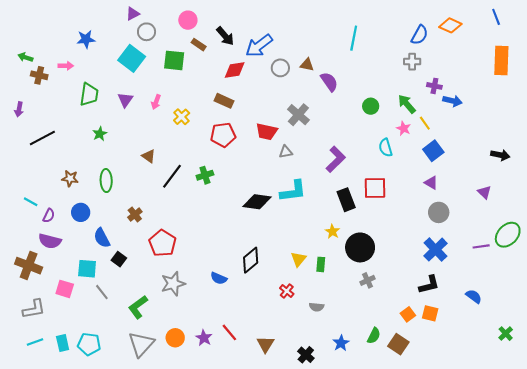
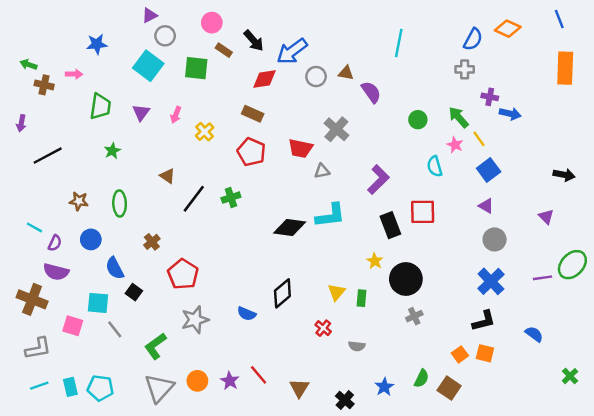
red pentagon: (223, 135) -> (251, 152), turned 30

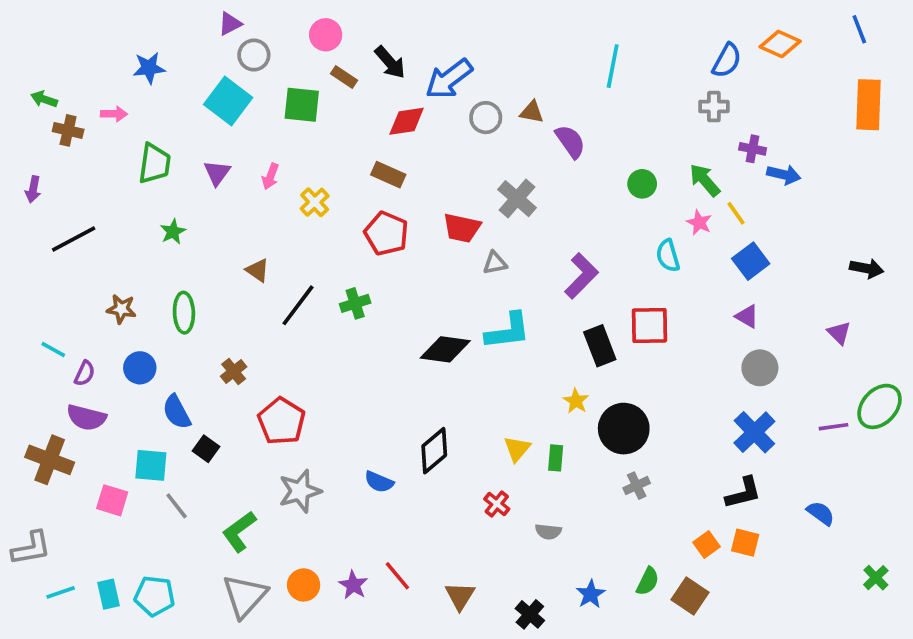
gray L-shape: (38, 348) -> (31, 548), moved

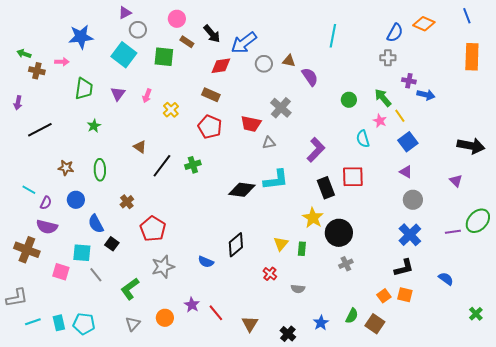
blue star: (149, 68) -> (81, 37), size x1.4
black arrow: (867, 268) -> (471, 146), size x1.5
yellow star: (576, 401) -> (313, 218), size x1.5
purple star: (353, 585) -> (192, 305), moved
gray triangle: (245, 596) -> (133, 324), size x0.6

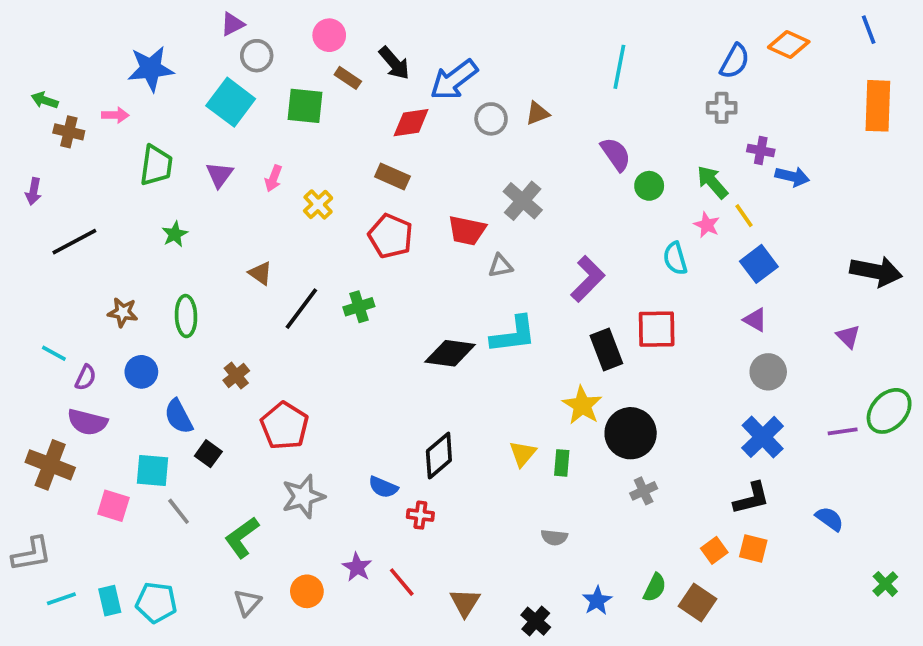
brown triangle: (289, 61) -> (538, 113), turned -32
purple semicircle: (310, 77) -> (616, 154), moved
red cross: (270, 274) -> (420, 515), moved, turned -32

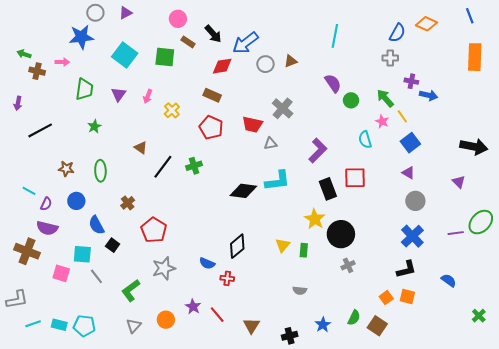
gray circle: (257, 56) -> (95, 13), moved
cyan rectangle: (110, 601) -> (59, 325), turned -63
black cross: (536, 621) -> (290, 336), turned 35

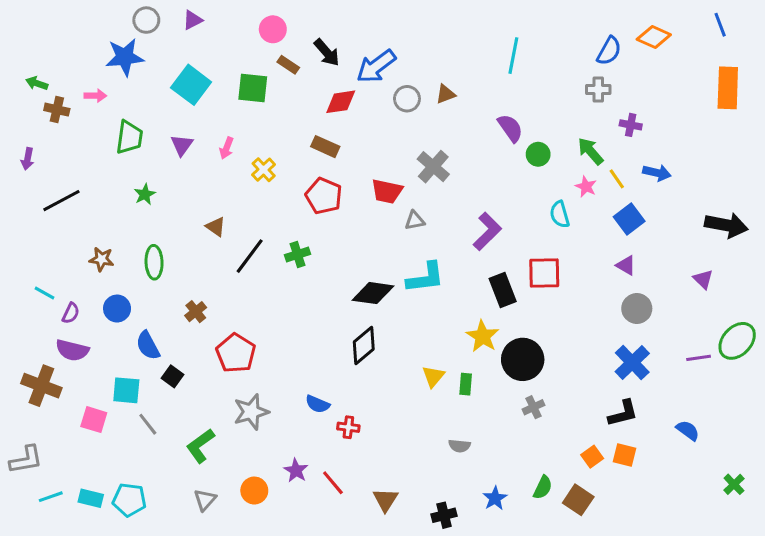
blue arrow: (428, 95) -> (657, 173), moved
black diamond: (237, 246) -> (364, 346), moved

